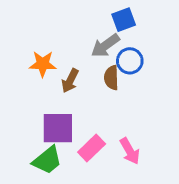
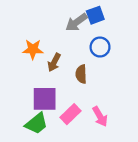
gray arrow: (105, 46) -> (76, 22), moved
brown semicircle: (111, 78) -> (81, 74), moved

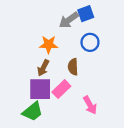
orange star: (33, 49) -> (49, 44), moved
brown arrow: (54, 62) -> (43, 68), moved
pink rectangle: (71, 114) -> (61, 89), moved

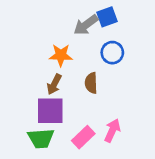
pink rectangle: (61, 89) -> (83, 137), moved
pink arrow: (90, 105) -> (112, 131), turned -126
green trapezoid: (33, 111) -> (41, 138), turned 35

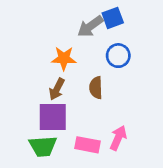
pink rectangle: (83, 137) -> (88, 145), turned 55

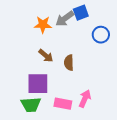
blue circle: (118, 56) -> (101, 35), moved
orange star: (64, 58) -> (43, 25), moved
brown arrow: (57, 89) -> (46, 56), moved, turned -77

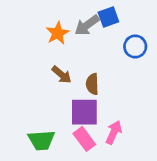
orange star: (43, 25) -> (58, 33), turned -30
purple square: (38, 84) -> (84, 112), moved
pink rectangle: (63, 104) -> (84, 139), turned 42

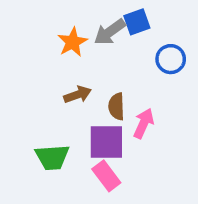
brown arrow: (62, 75) -> (78, 95), turned -60
pink arrow: (114, 132) -> (144, 123), moved
green trapezoid: (41, 140) -> (52, 157), moved

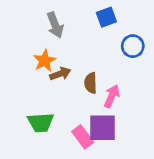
gray arrow: (110, 32) -> (55, 25), moved, turned -75
orange star: (72, 42) -> (45, 61), moved
purple square: (106, 142) -> (102, 128), moved

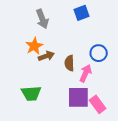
blue circle: (133, 46) -> (99, 53), moved
pink rectangle: (83, 137) -> (98, 104), moved

